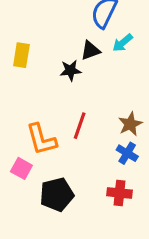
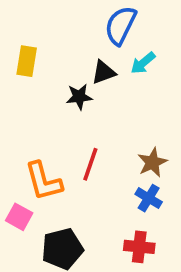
yellow rectangle: (21, 55) -> (27, 61), moved

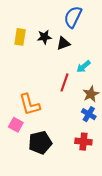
cyan arrow: (143, 63) -> (83, 67), moved
black star: (79, 97) -> (44, 37), moved
red line: (90, 164) -> (64, 82), moved

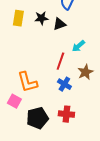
blue cross: (89, 114) -> (64, 84), moved
red cross: (83, 142) -> (66, 114), moved

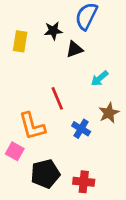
black star: (41, 18) -> (53, 31), moved
red line: (60, 61) -> (57, 98), moved, turned -42
red cross: (66, 114) -> (84, 182), moved

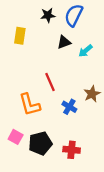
black star: (53, 31) -> (48, 15), moved
cyan arrow: (100, 78) -> (86, 51), moved
pink square: (15, 151) -> (16, 137), moved

